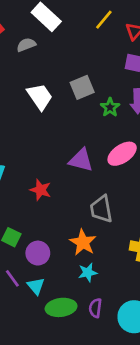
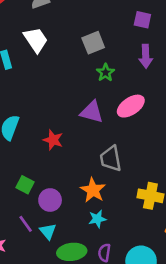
white trapezoid: (40, 97) -> (36, 40), moved
green star: (110, 107) -> (105, 73), moved

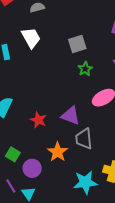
purple triangle: (92, 112) -> (71, 116), moved
orange star: (93, 190) -> (58, 152), moved
cyan star: (97, 219) -> (85, 182), moved, size x1.6

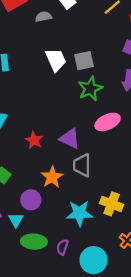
white trapezoid: (31, 38) -> (56, 60), moved
green star: (85, 69) -> (90, 89), size x1.5
purple circle: (32, 168) -> (31, 200), moved

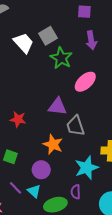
red star: (34, 140) -> (18, 119), moved
purple semicircle: (62, 247) -> (76, 192), moved

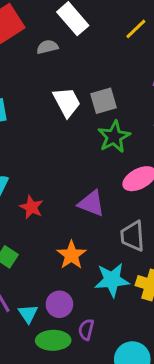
gray trapezoid: (75, 126) -> (133, 236), moved
cyan star: (87, 168) -> (112, 280), moved
purple circle: (41, 170) -> (59, 304), moved

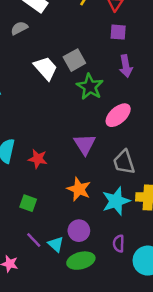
purple triangle: (91, 203) -> (85, 144), turned 50
purple semicircle: (86, 330) -> (119, 244), moved

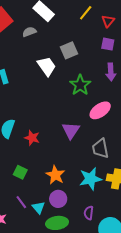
gray square: (74, 60) -> (69, 50), moved
orange star: (79, 189) -> (55, 175), moved

